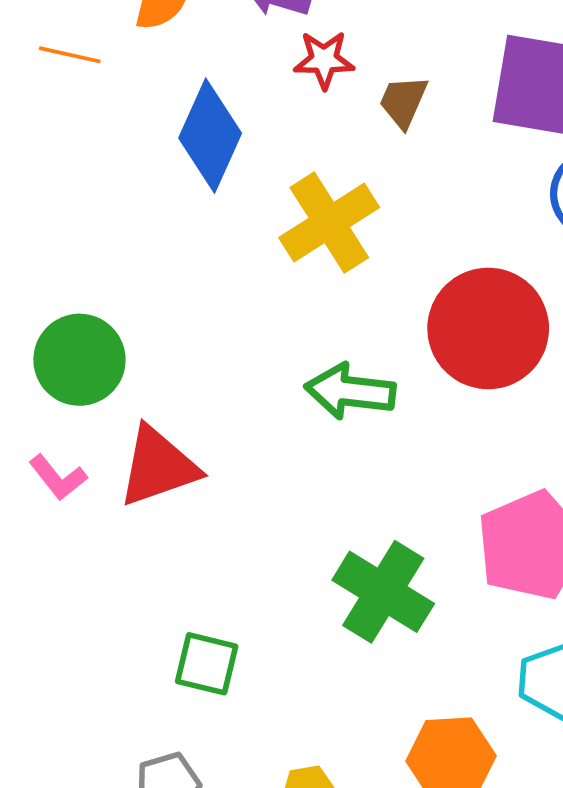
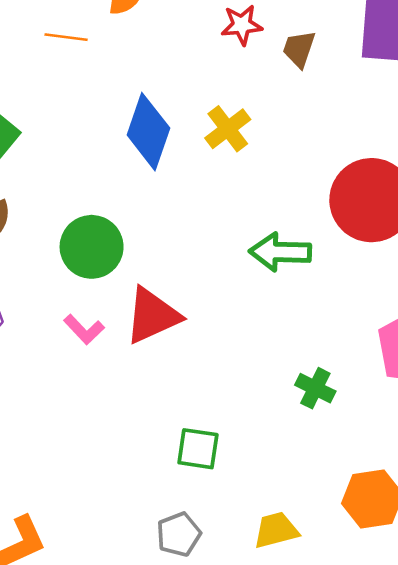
blue diamond: (210, 136) -> (148, 132), moved
yellow cross: (329, 223) -> (228, 129), moved, size x0.7
green cross: (383, 592) -> (315, 388), size x0.6

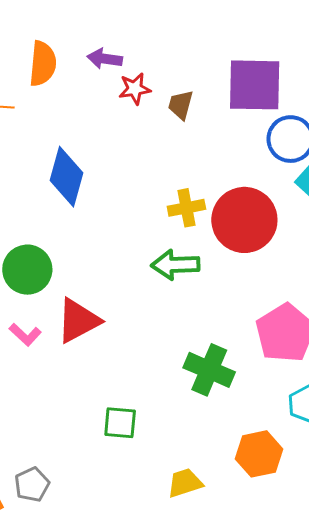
yellow cross: (228, 129) -> (186, 208), moved, turned 30
green cross: (315, 388) -> (209, 370), size x1.6
gray pentagon: (179, 534) -> (32, 485), moved

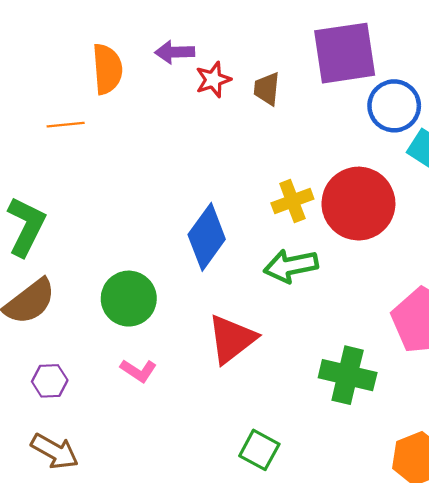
blue diamond: (66, 177) -> (207, 237), moved, turned 30
red triangle: (78, 321) -> (232, 339), moved
green square: (120, 423) -> (259, 450), turned 33

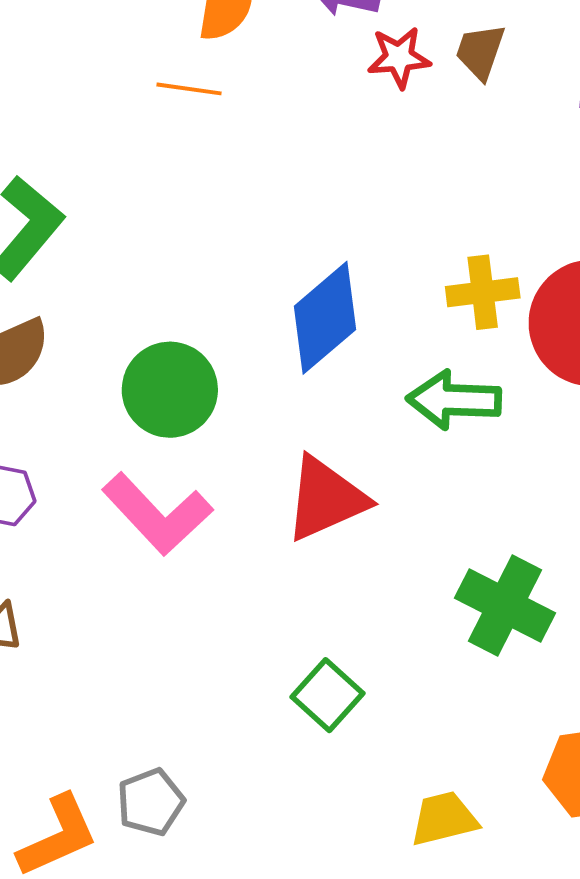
brown trapezoid: (267, 89) -> (480, 52), moved
orange line: (66, 125) -> (189, 89), moved
pink L-shape: (139, 371) -> (157, 514), size x1.8

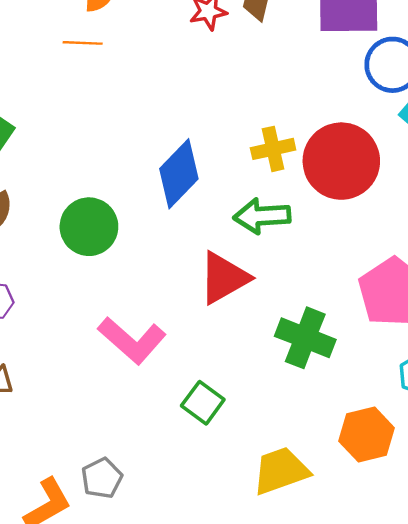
red triangle: (326, 499) -> (224, 278), moved
pink L-shape: (157, 514) -> (132, 340), moved
yellow trapezoid: (444, 819) -> (281, 471), size x1.4

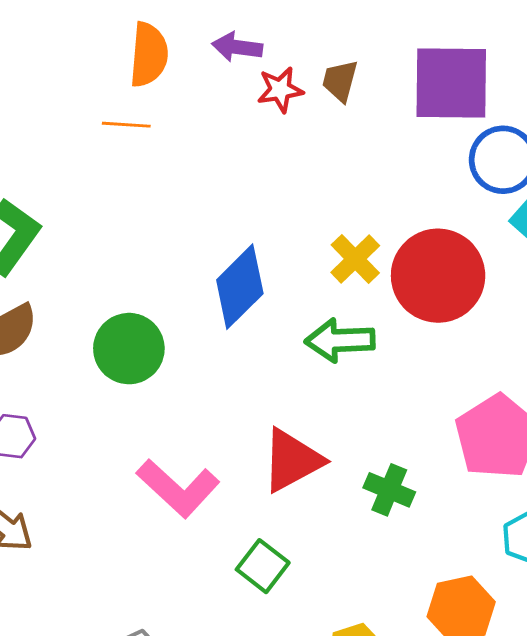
yellow cross: (273, 149) -> (355, 259), turned -33
red triangle: (224, 278) -> (292, 460), moved
green cross: (305, 338) -> (389, 490), size x0.7

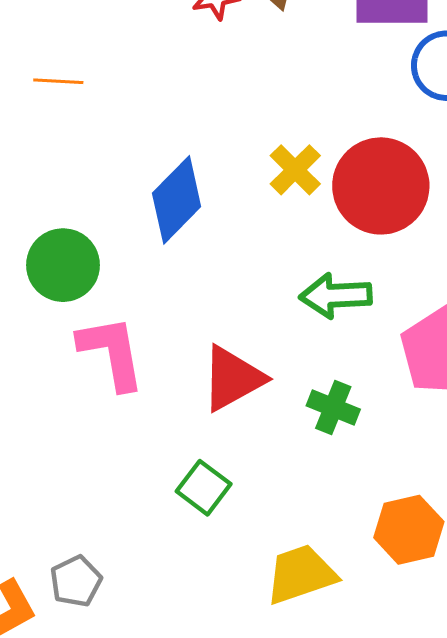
orange line: (126, 125) -> (58, 81), moved
green arrow: (340, 340) -> (336, 296), moved
pink L-shape: (178, 488) -> (112, 352), moved, turned -142

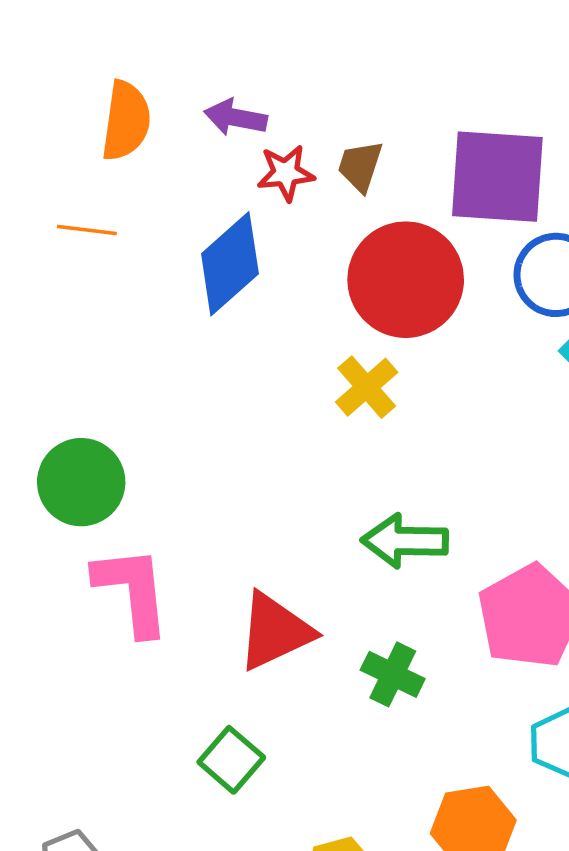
orange line: (58, 81) -> (87, 230), moved
red circle: (381, 186) -> (406, 280), moved
blue diamond: (177, 200) -> (230, 264), moved

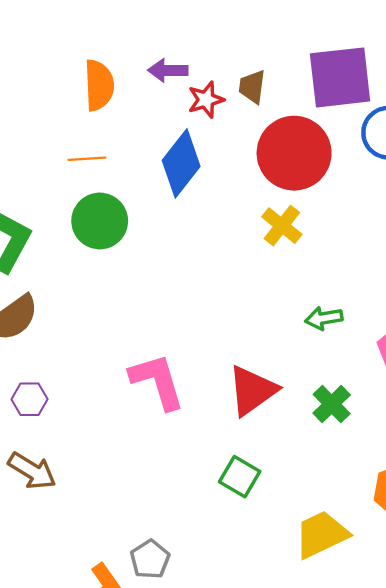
green circle: (81, 482) -> (100, 221), moved
green arrow: (405, 541) -> (324, 318), size x0.7
green cross: (393, 674) -> (332, 404), turned 30

